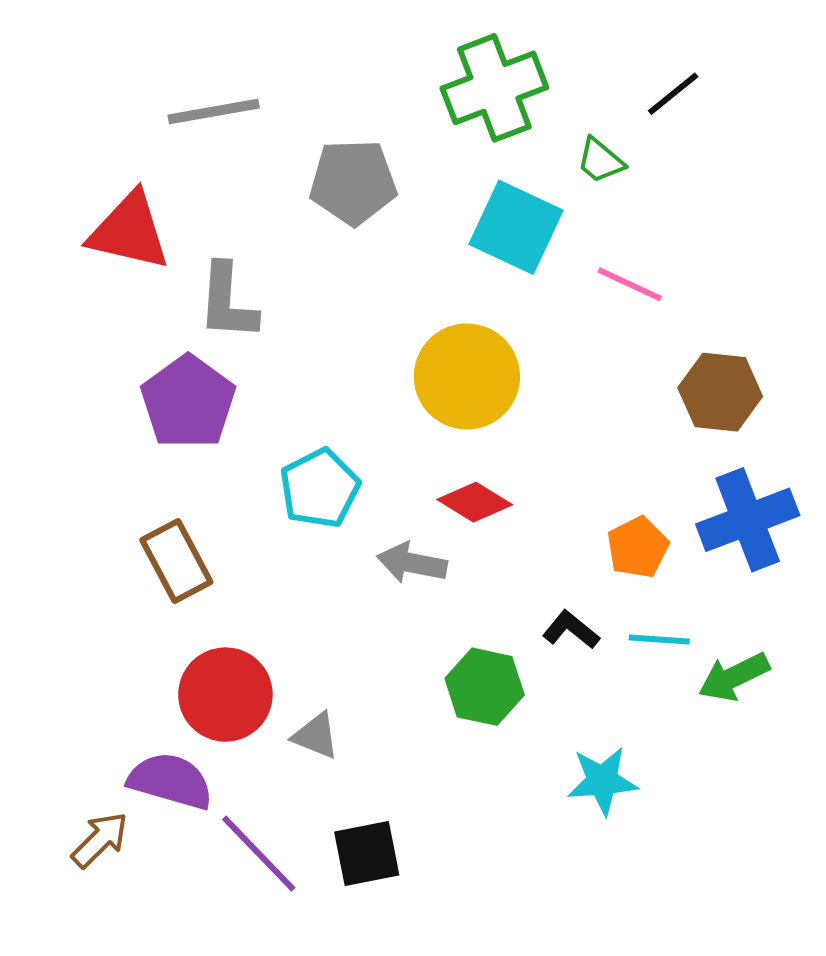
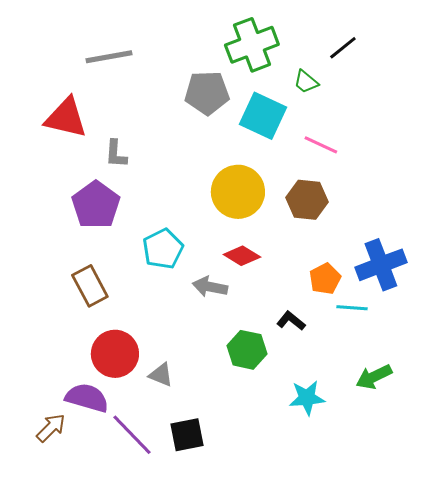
gray pentagon: (353, 182) -> (207, 93), moved
gray L-shape: (227, 302) -> (116, 154), size x0.7
brown hexagon: (720, 392) -> (307, 200), moved
cyan line: (659, 640) -> (352, 308), moved
green arrow: (734, 677) -> (374, 377), moved

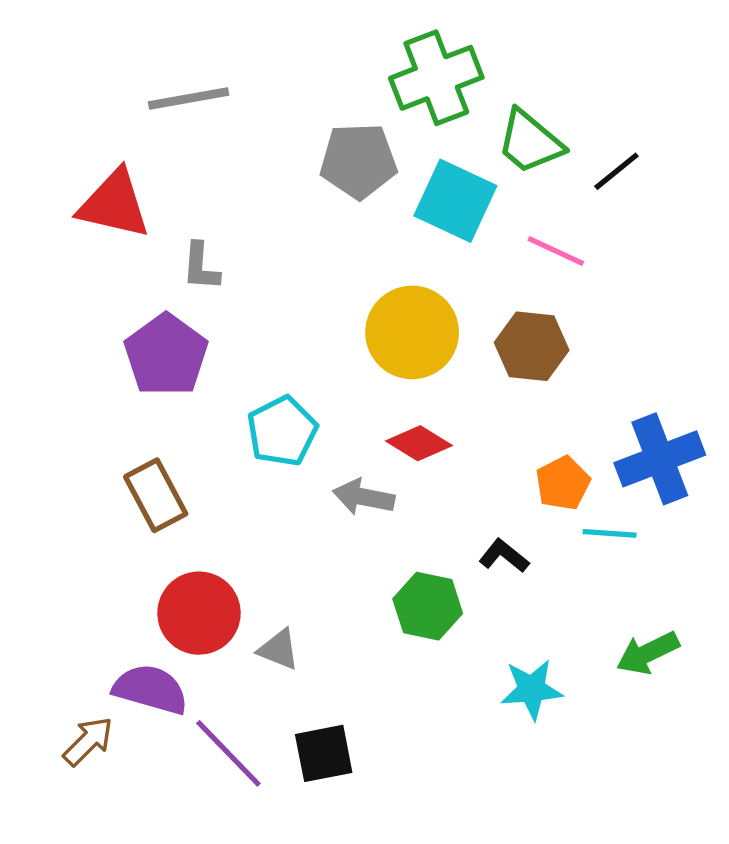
black line: (343, 48) -> (616, 171), moved
green trapezoid: (306, 82) -> (530, 142), size x1.6

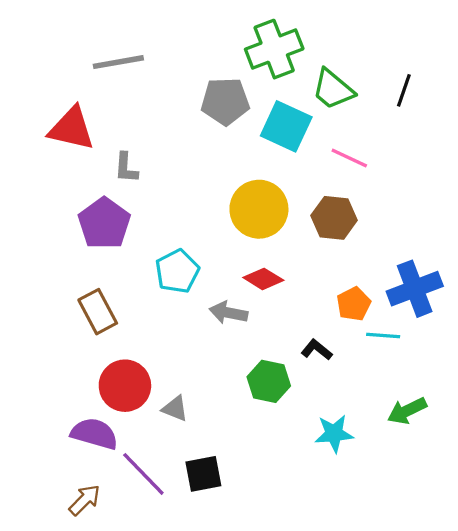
black line: (616, 171) -> (404, 90), moved, turned -32
brown arrow: (88, 741) -> (85, 500), moved

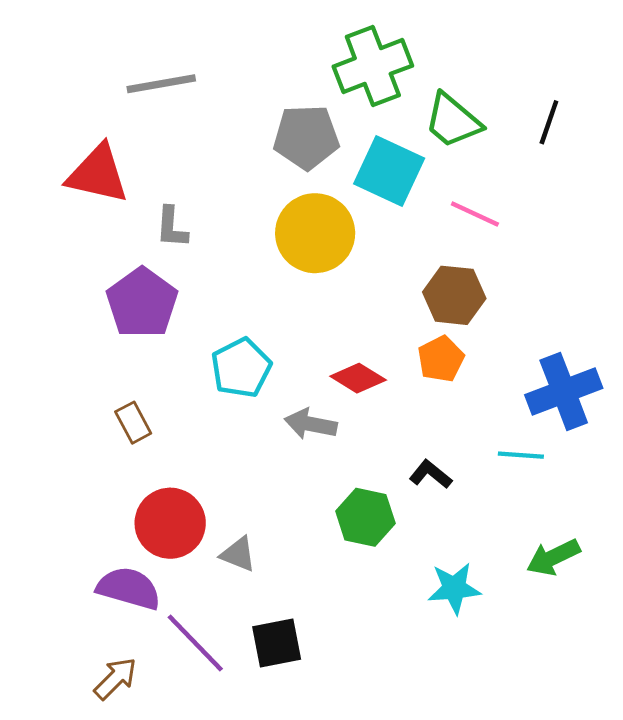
yellow circle: (259, 209) -> (315, 233), moved
orange pentagon: (354, 304) -> (441, 359), moved
brown rectangle: (98, 312) -> (133, 423), size x0.7

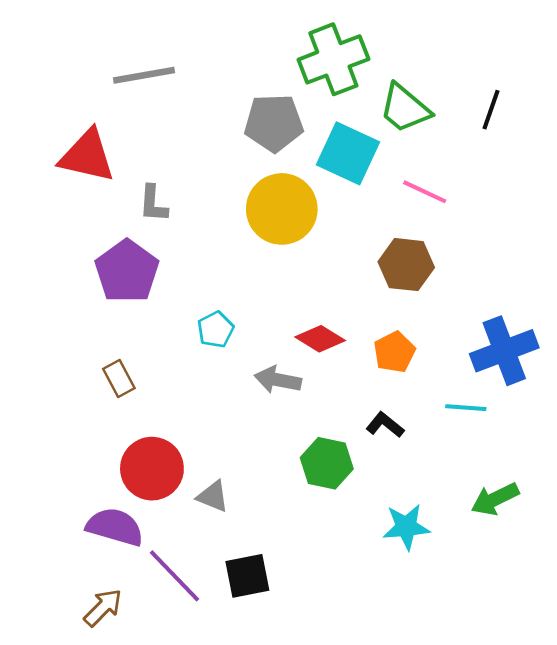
orange pentagon: (441, 359) -> (394, 352), moved
cyan pentagon: (241, 368) -> (216, 330), size x0.7

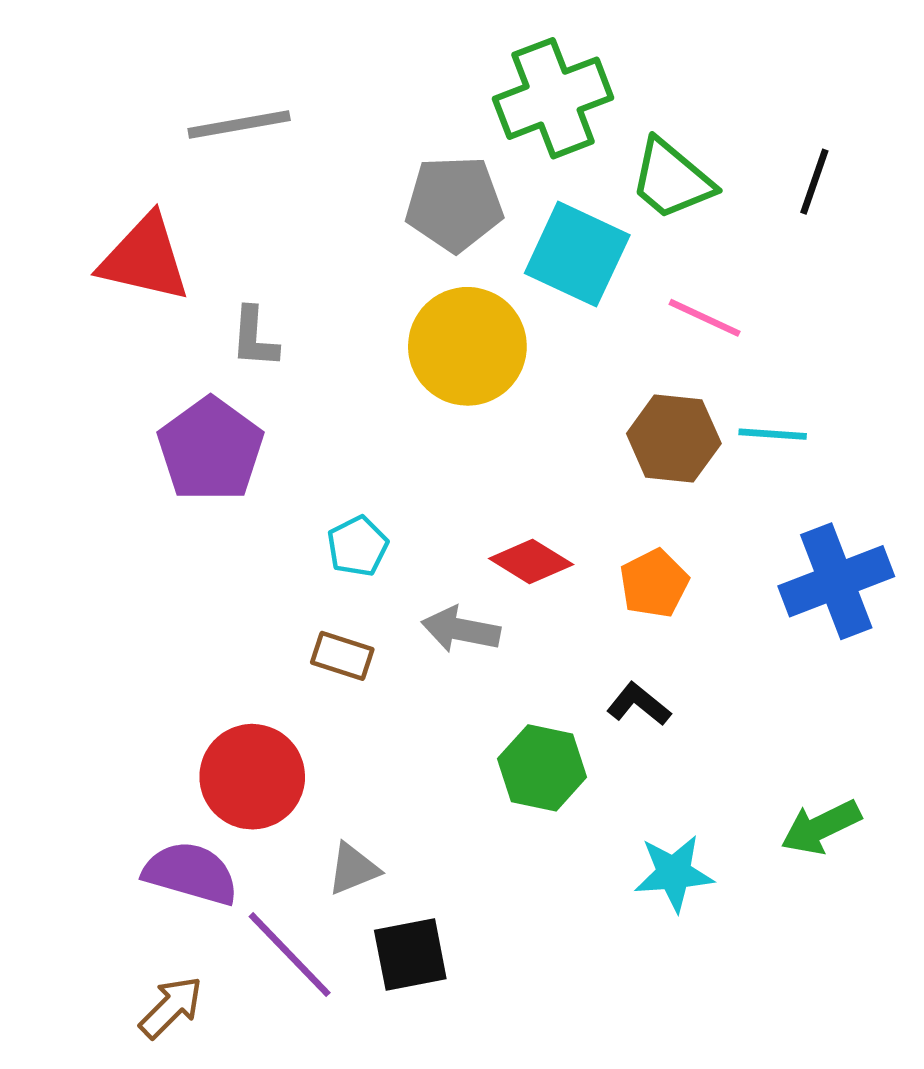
brown rectangle: (119, 379) -> (342, 656), moved, turned -44
cyan line: (466, 408) -> (773, 434), moved
gray triangle: (213, 496) -> (353, 869), moved, turned -44

